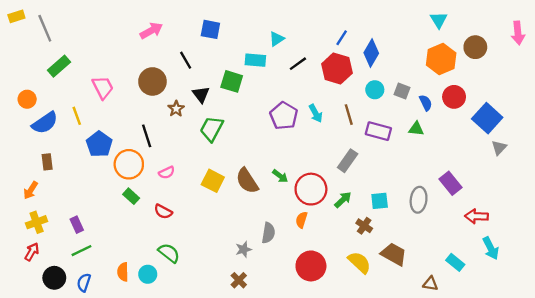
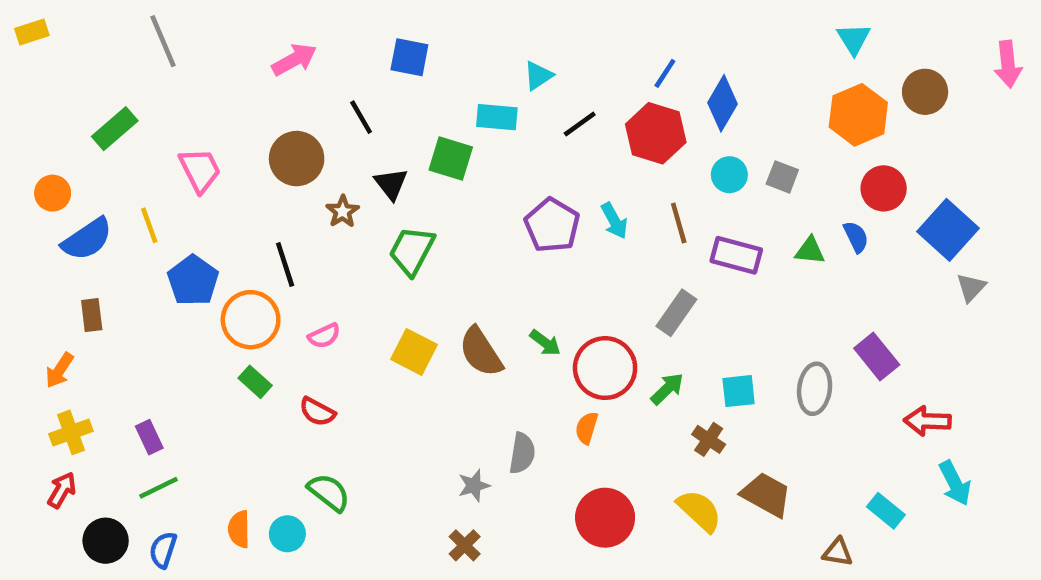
gray line: (45, 28) -> (163, 41), moved
blue semicircle: (426, 103) -> (856, 237), moved

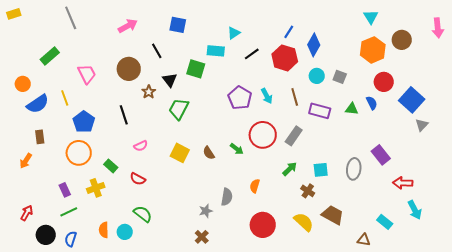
orange circle: (251, 320) -> (79, 153), moved
brown semicircle: (481, 352) -> (209, 153), size x0.6
red circle: (605, 368) -> (263, 135), moved
yellow cross: (71, 432) -> (96, 188), moved

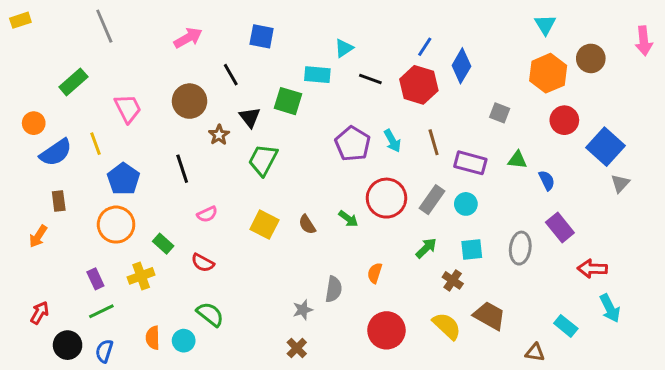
black line: (252, 54) -> (370, 79), turned 56
cyan circle: (317, 76) -> (466, 204), moved
blue semicircle: (372, 103) -> (547, 180), moved

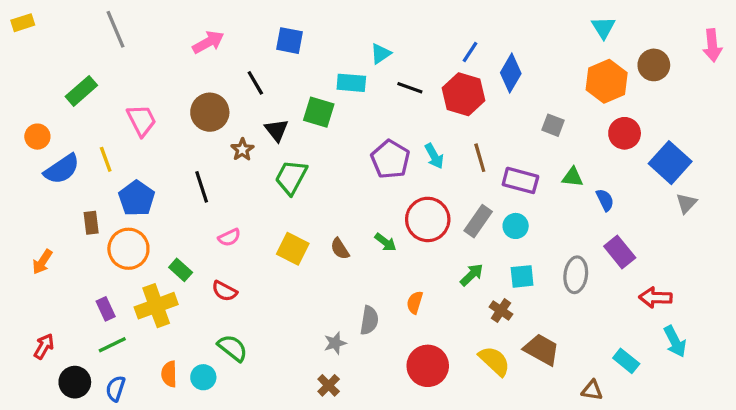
brown rectangle: (59, 201) -> (91, 223), moved
yellow cross: (141, 276) -> (156, 306), size x1.4

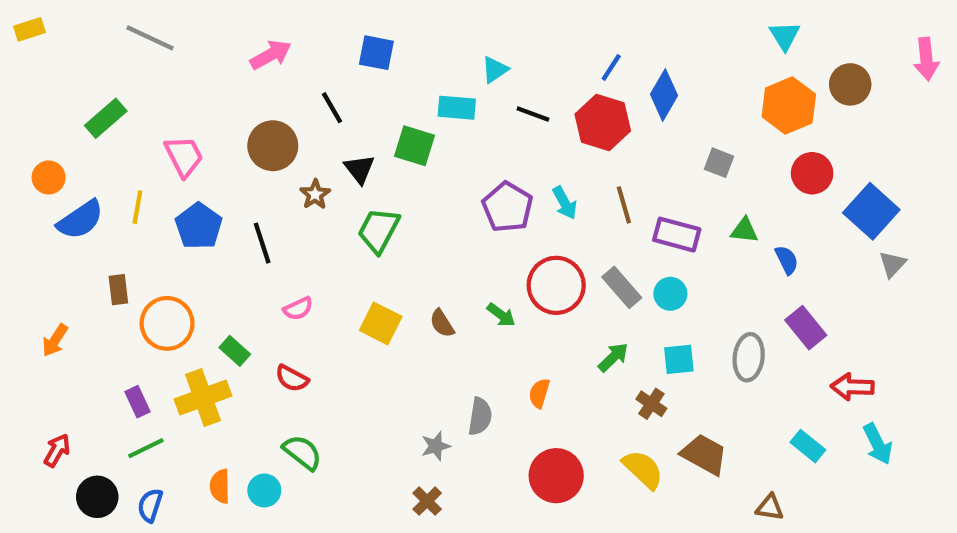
gray line: (115, 29) -> (150, 38), turned -42
yellow line: (106, 159) -> (137, 207), turned 30
blue pentagon: (137, 198) -> (199, 226), moved
gray rectangle: (478, 221) -> (622, 287), turned -76
cyan rectangle: (626, 361) -> (808, 446), moved

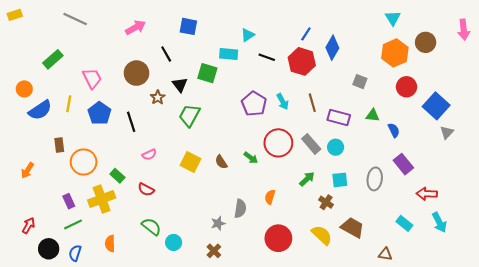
cyan circle: (264, 490) -> (174, 242), moved

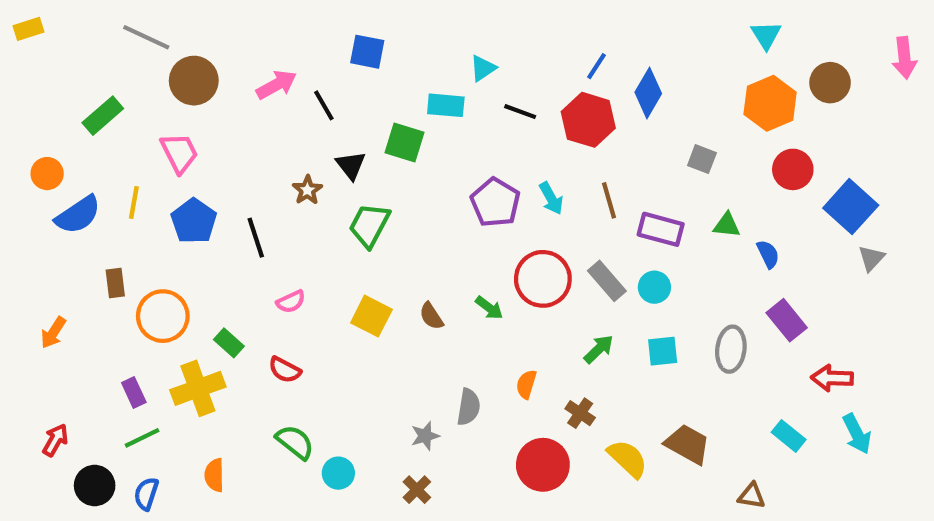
pink arrow: (135, 28) -> (276, 85), moved
brown circle: (137, 73) -> (194, 81), moved
brown cross: (326, 202) -> (580, 413), moved

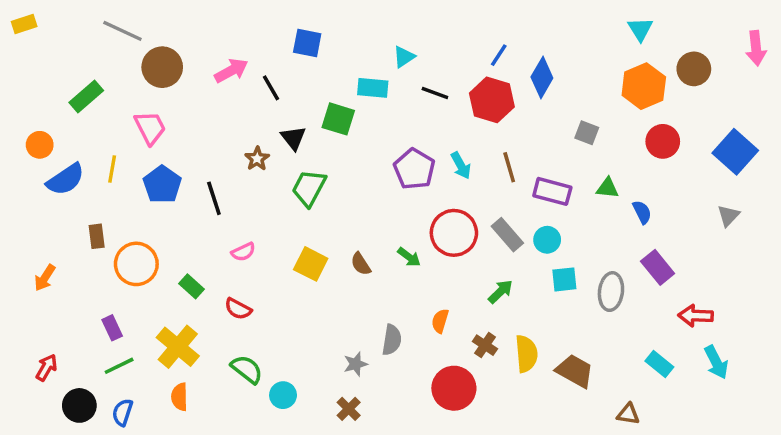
blue square: (851, 207) -> (735, 152), moved
cyan square: (663, 351) -> (564, 279), moved
yellow cross: (198, 388) -> (178, 347), moved, turned -30
yellow semicircle: (628, 459) -> (526, 354), moved, turned 42

